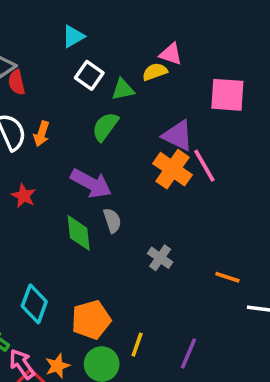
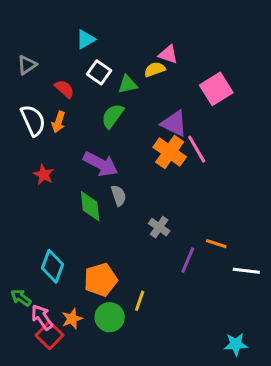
red semicircle: (17, 82) -> (65, 89), moved, turned 145
pink square: (227, 95) -> (216, 89), turned -36
purple line: (188, 353) -> (188, 260), moved

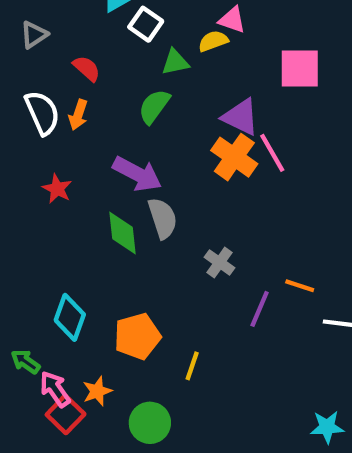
white square: (99, 72) -> (146, 24), moved
pink square: (216, 89) -> (300, 68), turned 32
gray semicircle: (119, 196) -> (163, 218), size x1.4
green circle: (110, 317) -> (150, 423), moved

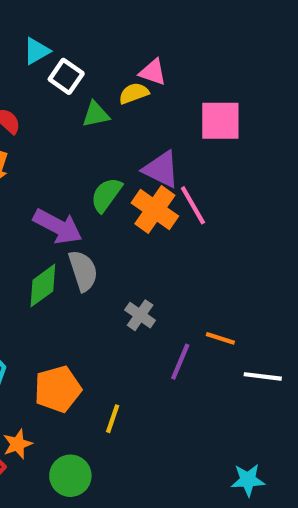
green semicircle: (154, 106) -> (106, 195), moved
green diamond: (122, 233) -> (43, 286), turned 60

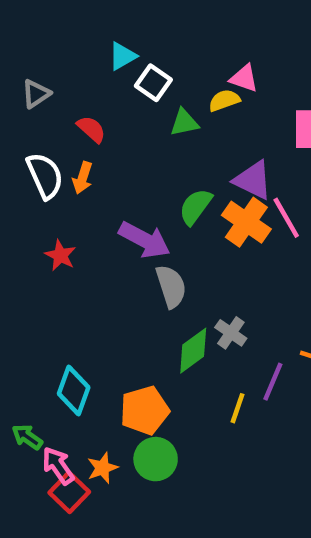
green diamond: (43, 286) -> (193, 351), moved
yellow line: (113, 419) -> (237, 408), moved
green circle: (70, 476) -> (156, 459), moved

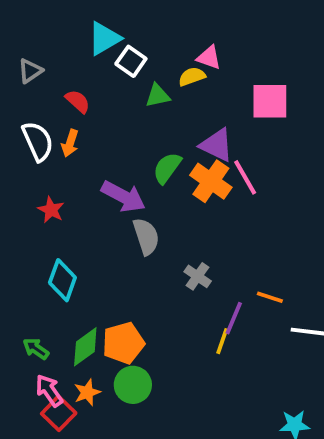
cyan triangle: (122, 56) -> (104, 38), size x1.4
green diamond: (193, 351) -> (85, 347), moved
cyan diamond: (74, 390) -> (62, 280), moved
yellow line: (237, 408) -> (222, 341), moved
green arrow: (27, 437) -> (36, 349), moved

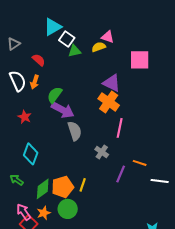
green triangle: (158, 96) -> (75, 51), moved
green semicircle: (167, 168) -> (55, 95), moved
pink line: (245, 177) -> (120, 128), moved, turned 42
yellow line: (222, 341) -> (83, 185), moved
green arrow: (36, 349) -> (17, 180), moved

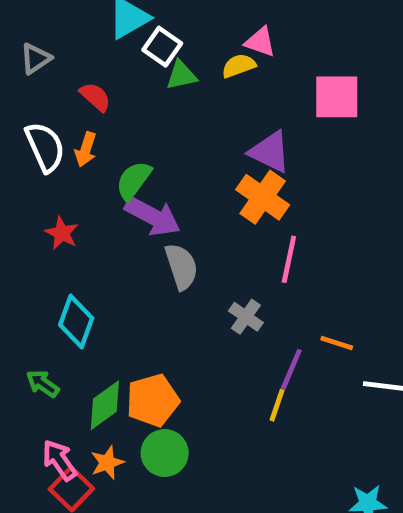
yellow line: (83, 185) -> (277, 405), moved

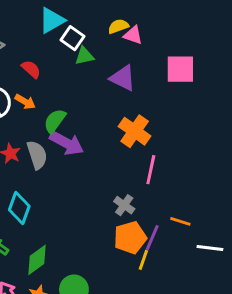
yellow semicircle: (239, 66) -> (118, 26), moved
orange arrow: (86, 149) -> (25, 102), turned -78
purple triangle: (270, 152) -> (123, 78), moved
gray semicircle: (181, 267) -> (37, 155), moved
orange pentagon: (153, 400) -> (130, 238), moved

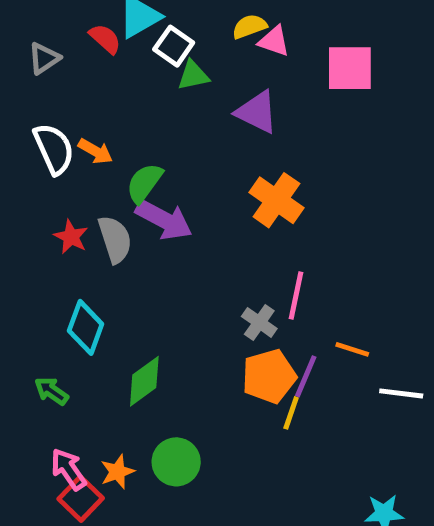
red semicircle: (31, 69) -> (105, 39), moved
pink square: (180, 69) -> (350, 68), moved
pink line: (151, 170) -> (296, 296), moved
green diamond: (37, 260) -> (144, 381), moved

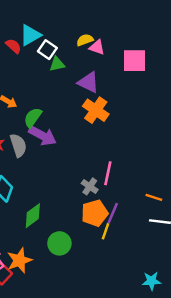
orange cross: (276, 200) -> (96, 110), moved
orange line: (352, 349) -> (154, 197), moved
green circle: (176, 462) -> (59, 243), moved
orange star: (117, 472) -> (19, 260), size x1.5

